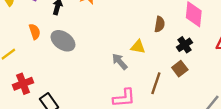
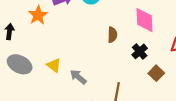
yellow triangle: (138, 47) -> (54, 65), moved, turned 35
brown square: (180, 69) -> (156, 73), moved

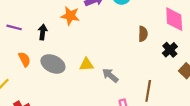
orange star: (38, 15) -> (70, 16), turned -30
yellow triangle: (54, 65) -> (86, 65), turned -40

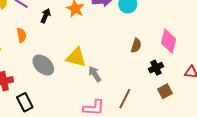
gray ellipse: (53, 64) -> (43, 65), moved
yellow triangle: (86, 65) -> (76, 57), size x1.5

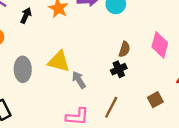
gray ellipse: (43, 65) -> (23, 69), turned 45
black cross: (156, 68) -> (119, 69), moved

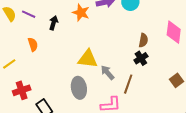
gray ellipse: (23, 69) -> (79, 88), moved
brown line: (111, 107) -> (128, 84), moved

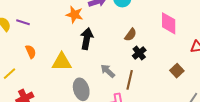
black arrow: (53, 23) -> (87, 39), moved, size x1.5
brown semicircle: (143, 40) -> (131, 35), moved, turned 32
yellow triangle: (88, 59) -> (62, 62), moved

